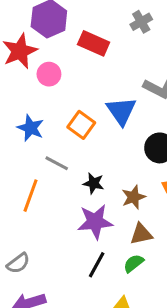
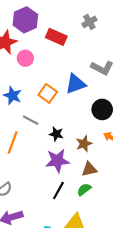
blue triangle: (121, 111) -> (75, 84), turned 45

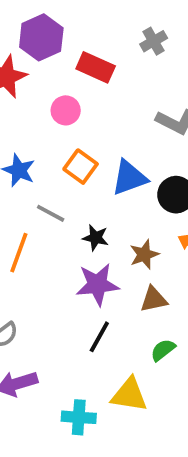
pink circle: (25, 58) -> (66, 110), moved
blue triangle: (75, 84) -> (129, 178), moved
green semicircle: (84, 189) -> (163, 350), moved

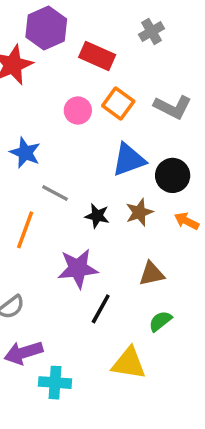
pink circle: (66, 110) -> (78, 111), moved
orange square: (81, 167) -> (118, 103), moved
brown star: (144, 255) -> (139, 212), moved
purple star: (97, 284) -> (78, 268), moved
cyan cross: (79, 417) -> (55, 383), moved

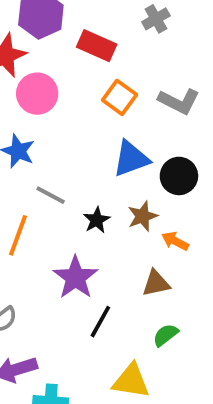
pink circle: (78, 111) -> (37, 94), moved, size x1.4
black star: (97, 216) -> (97, 220), turned 30
orange arrow: (187, 221) -> (175, 241), moved
purple star: (78, 268) -> (75, 278), turned -30

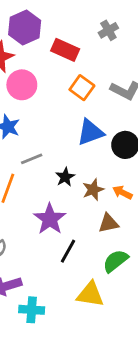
gray line: (51, 195) -> (32, 159), turned -50
brown star: (143, 216) -> (93, 190), moved
green semicircle: (166, 335) -> (115, 261), size x1.4

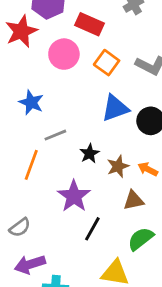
pink circle: (22, 85) -> (64, 54), moved

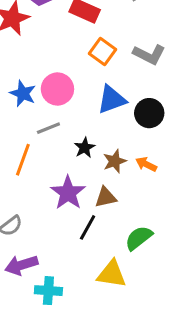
pink circle: (64, 54) -> (57, 89), moved
brown triangle: (134, 200) -> (106, 197), moved

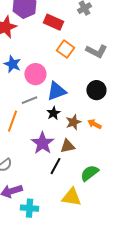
blue star: (23, 94) -> (12, 64), moved
blue triangle: (112, 100) -> (56, 91), moved

